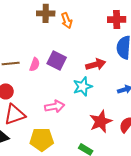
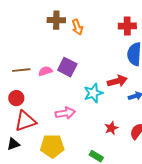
pink semicircle: (35, 64) -> (45, 71), turned -128
red arrow: (96, 64) -> (117, 81), moved
red star: (101, 121) -> (111, 128), size x0.6

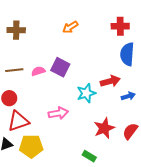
brown cross: (56, 20) -> (16, 30), moved
orange arrow: (77, 27) -> (70, 27), turned 77
red star: (111, 128) -> (104, 128), size x1.5
yellow pentagon: (52, 146) -> (31, 146), moved

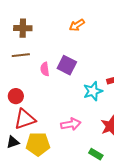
brown line: (14, 70) -> (21, 55), moved
pink semicircle: (38, 71) -> (45, 69), turned -80
pink arrow: (58, 113) -> (71, 124), moved

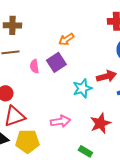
orange arrow: (77, 25) -> (66, 39), moved
purple square: (67, 65) -> (56, 62), turned 30

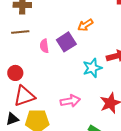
orange arrow: (66, 39) -> (85, 25), moved

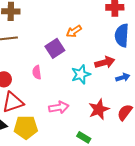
pink semicircle: (44, 46) -> (37, 72), moved

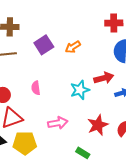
purple square: (55, 48) -> (44, 45), moved

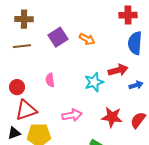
orange arrow: (73, 47) -> (87, 39), turned -119
red star: (98, 125) -> (112, 117), turned 30

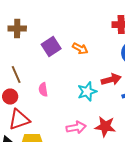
brown line: (22, 46) -> (16, 74), moved, turned 72
pink arrow: (72, 115) -> (76, 128), moved

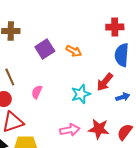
red arrow: (111, 80) -> (105, 82), turned 144
pink semicircle: (43, 90) -> (37, 92), turned 32

